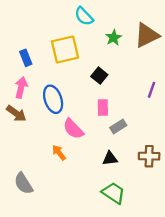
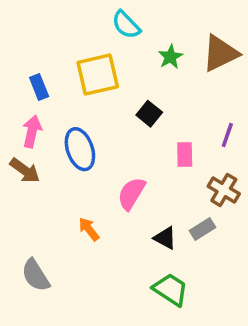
pink rectangle: (103, 108) -> (185, 154), moved
gray rectangle: (118, 127) -> (202, 229), moved
pink semicircle: (73, 129) -> (131, 194), moved, turned 75
brown cross: (149, 156) -> (224, 190), moved, turned 30
black triangle: (110, 159) -> (165, 238), turned 35

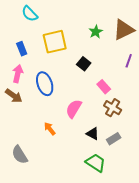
cyan semicircle: (126, 25) -> (30, 14), moved
purple line: (227, 135) -> (129, 61), moved
pink rectangle: (185, 154) -> (104, 87), turned -40
brown cross: (224, 190) -> (113, 108), moved
gray rectangle: (202, 229) -> (114, 139), moved

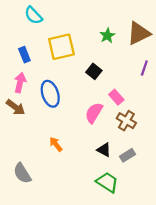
pink semicircle: (74, 109) -> (94, 113), moved

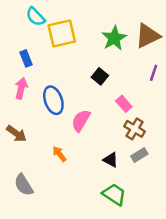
green star: (107, 36) -> (114, 38), size x1.5
yellow square: (61, 47) -> (62, 33), moved
brown arrow: (15, 107) -> (16, 134), moved
pink semicircle: (94, 113) -> (81, 120), moved
gray rectangle: (127, 155) -> (139, 155), moved

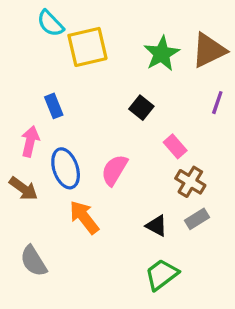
blue rectangle: (26, 58) -> (54, 106), moved
pink arrow: (21, 88) -> (30, 141), moved
blue ellipse: (53, 100) -> (66, 168), moved
orange arrow: (59, 154) -> (84, 217), size x1.5
green trapezoid: (114, 194) -> (162, 275), turned -70

